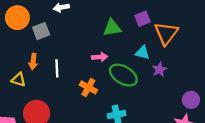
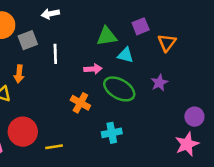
orange triangle: (166, 33) -> (167, 43), size x0.7
cyan triangle: (143, 53) -> (126, 55), moved
white line: (57, 68) -> (55, 54), moved

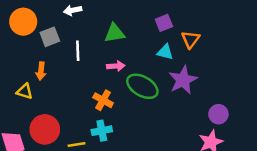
green triangle: (107, 36) -> (114, 33), moved
cyan triangle: (126, 55) -> (165, 52), moved
purple star: (159, 83) -> (183, 80), size x1.6
cyan cross: (112, 133) -> (102, 131), moved

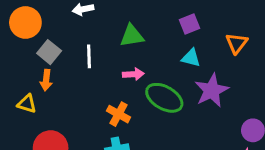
gray square: (50, 37) -> (49, 52), moved, turned -30
orange triangle: (191, 39) -> (237, 43), moved

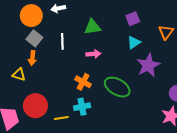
orange circle: (25, 22) -> (31, 16), moved
cyan triangle: (191, 58) -> (134, 43), turned -48
green ellipse: (164, 98) -> (117, 87), moved

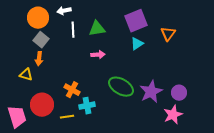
purple square: (133, 19) -> (136, 21), size x1.6
white line: (62, 41) -> (73, 30), moved
purple star: (148, 65) -> (151, 92), moved
orange cross: (83, 82) -> (72, 90), moved

